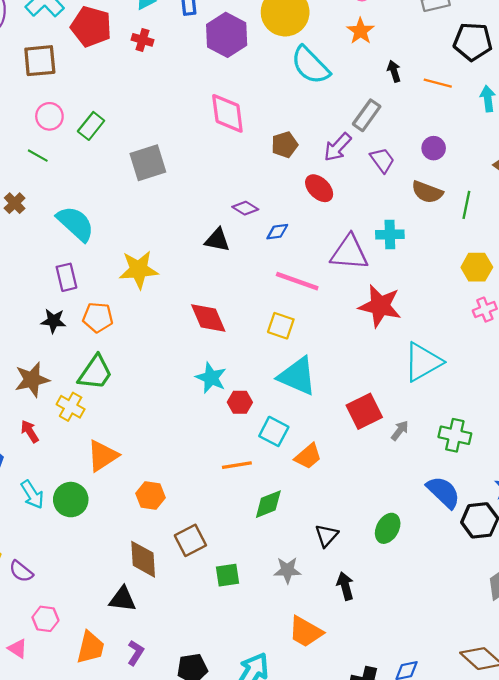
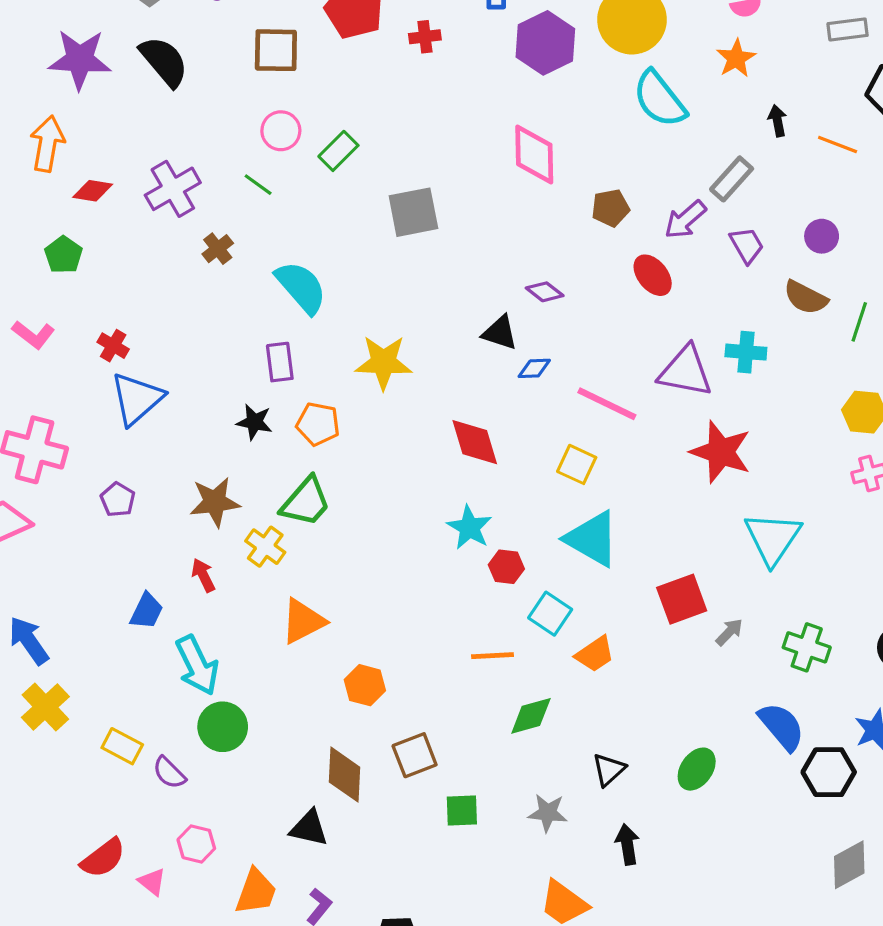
red cross: (142, 40) -> (425, 37), turned -30
blue diamond: (277, 232) -> (534, 368), moved
cyan triangle: (423, 362) -> (773, 538), turned -33
cyan arrow: (32, 495) -> (197, 665), size x1.4
green circle: (71, 500) -> (223, 727), moved

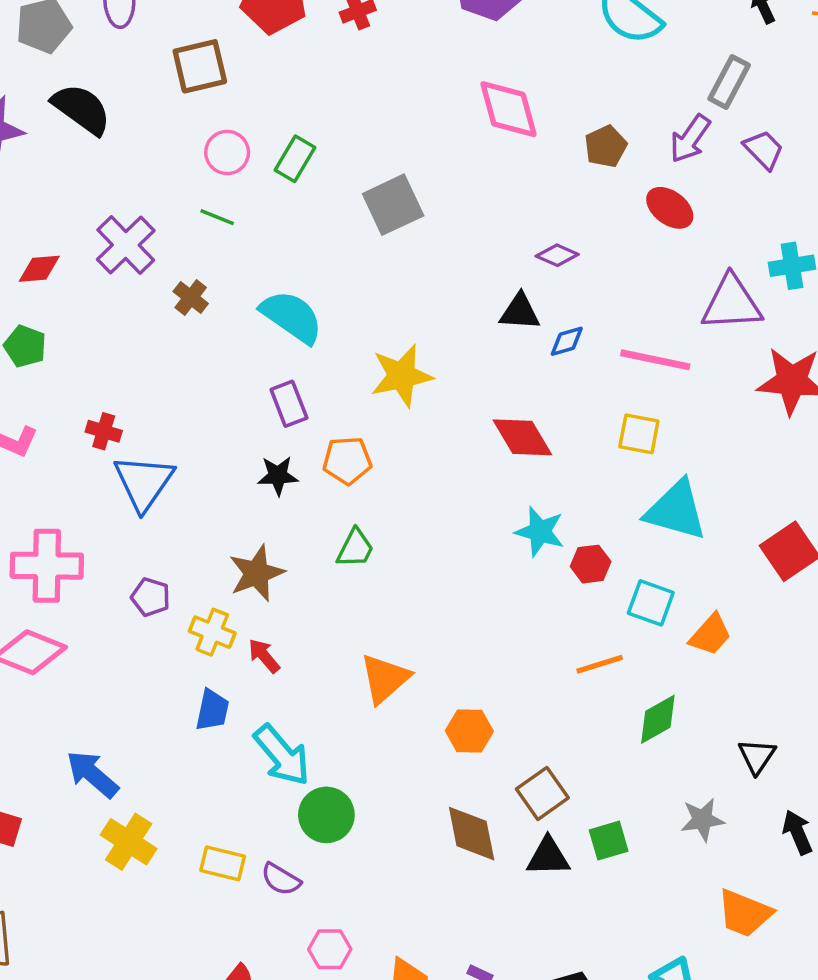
green trapezoid: (306, 502) -> (355, 548), size x0.7
yellow cross: (265, 547) -> (212, 632), moved
black triangle: (309, 828) -> (548, 857), moved

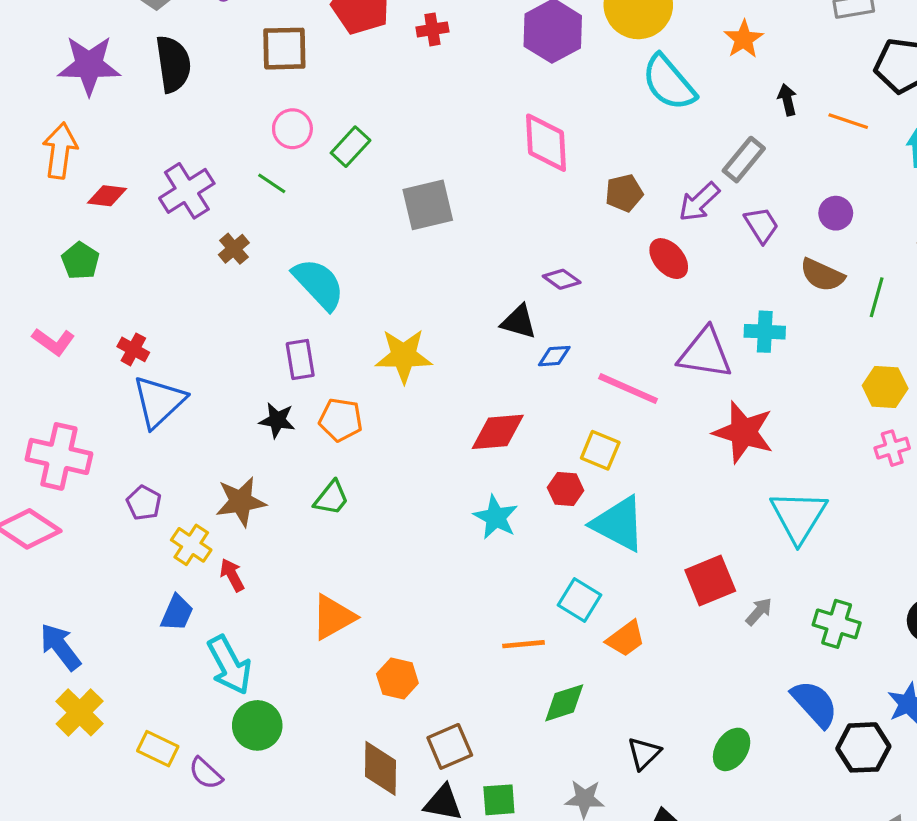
black semicircle: (81, 109) -> (173, 64), turned 34
red diamond: (522, 437) -> (498, 432), turned -76
red hexagon: (591, 564) -> (566, 489), moved

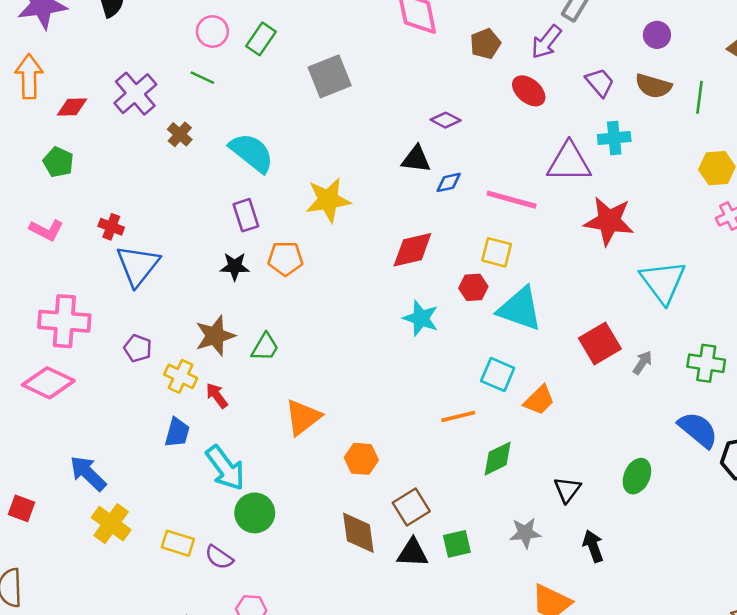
purple trapezoid: (761, 225) -> (600, 82), moved
green trapezoid: (331, 498) -> (265, 347), moved

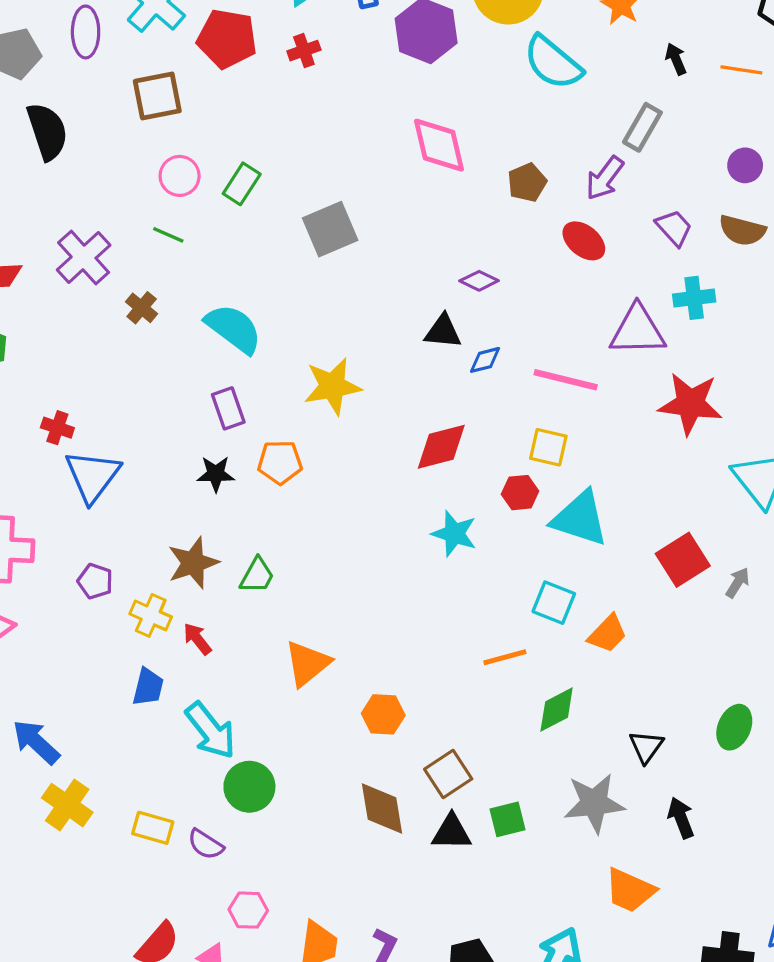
gray star: (525, 533) -> (594, 803), size x1.5

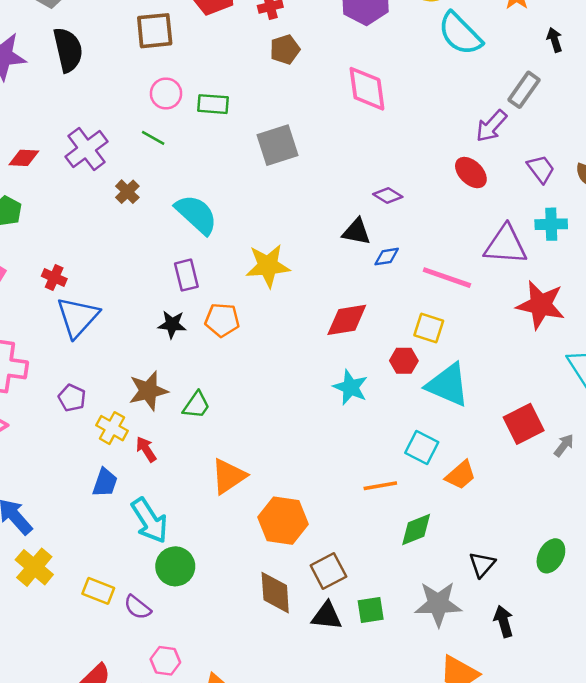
brown pentagon: (527, 182) -> (285, 49), moved
green rectangle: (242, 184) -> (213, 104), turned 56
orange hexagon: (383, 714) -> (283, 521), size x1.5

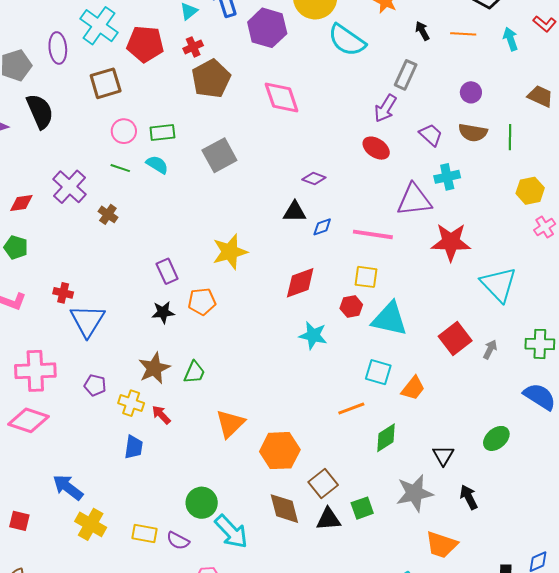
brown pentagon: (285, 49) -> (211, 79), size x1.6
cyan semicircle: (196, 214) -> (157, 165), moved, size x0.6
cyan arrow: (150, 521) -> (231, 532), moved
green ellipse: (551, 556) -> (496, 438), turned 32

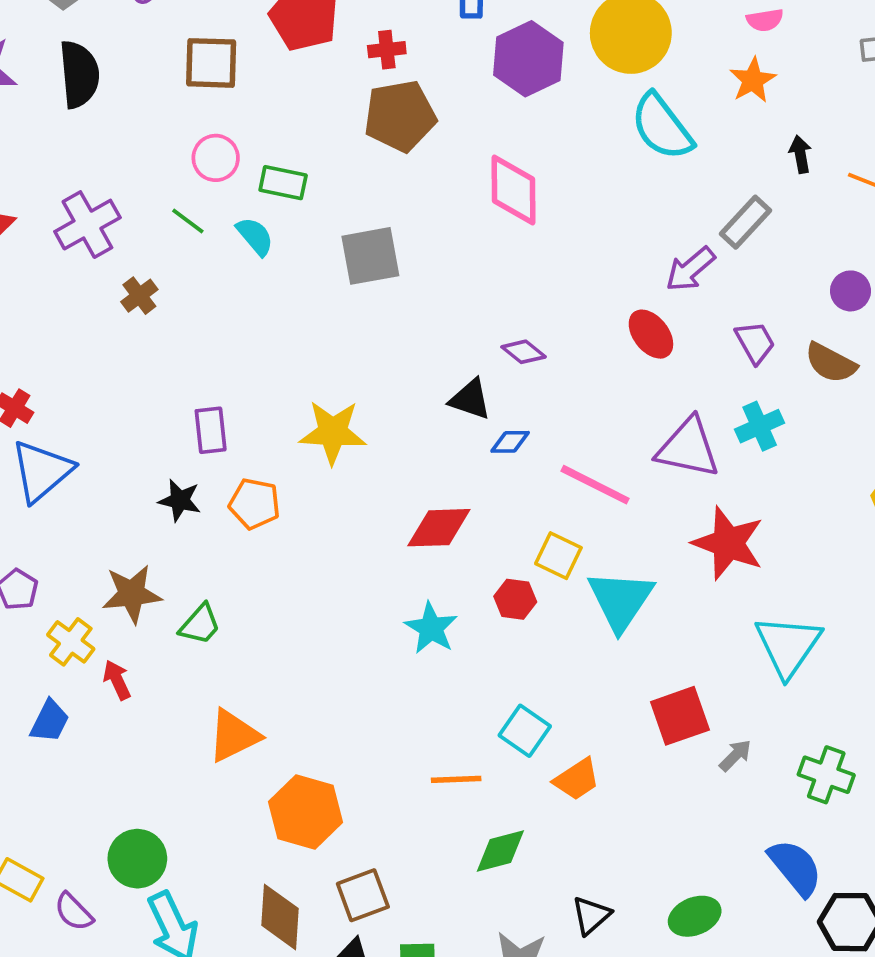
cyan cross: (447, 177) -> (760, 426), turned -30
cyan triangle: (390, 319) -> (621, 600), moved, turned 33

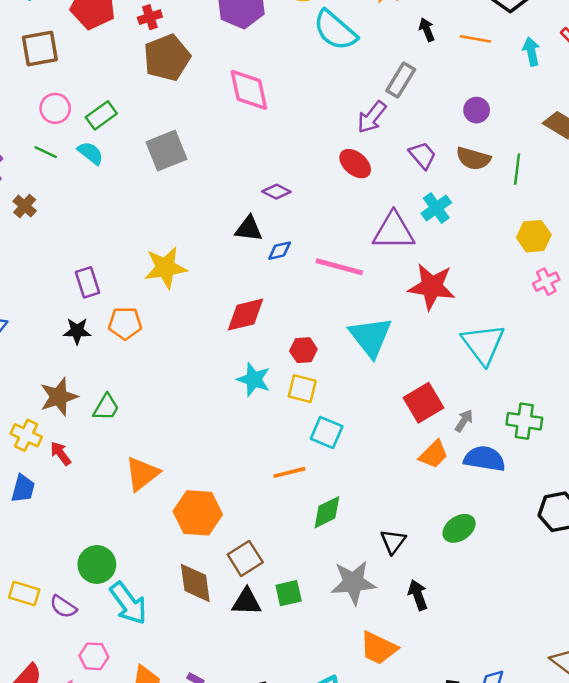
green rectangle: (283, 183) -> (101, 115), turned -36
yellow square: (558, 556) -> (302, 389), moved
orange trapezoid: (577, 779) -> (434, 454), moved
blue semicircle: (795, 867) -> (484, 459), moved, turned -30

